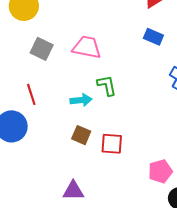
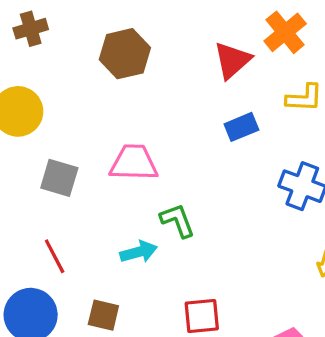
blue rectangle: (153, 37) -> (241, 127), turned -36
brown square: (81, 135) -> (103, 315), moved

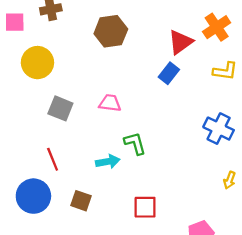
blue rectangle: (241, 127) -> (169, 73), moved, turned -35
pink trapezoid: (134, 163) -> (110, 103), size x0.7

